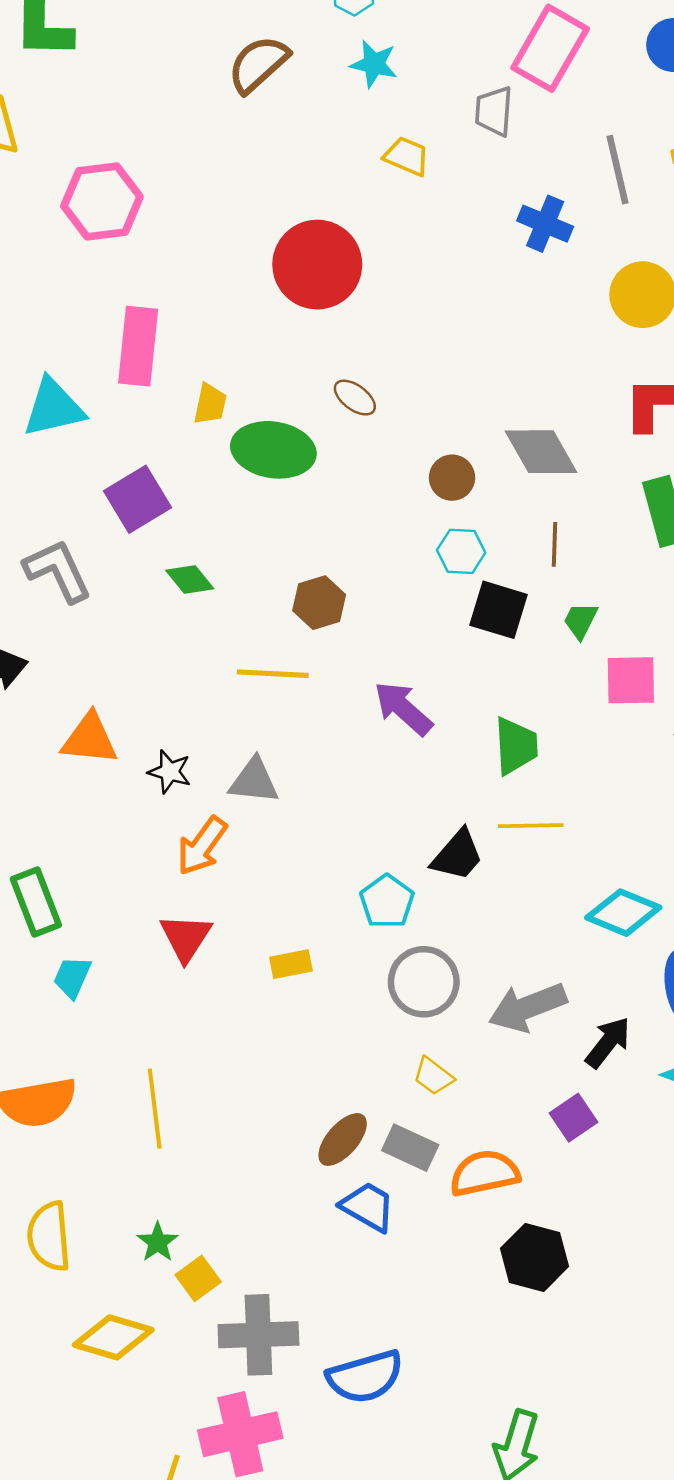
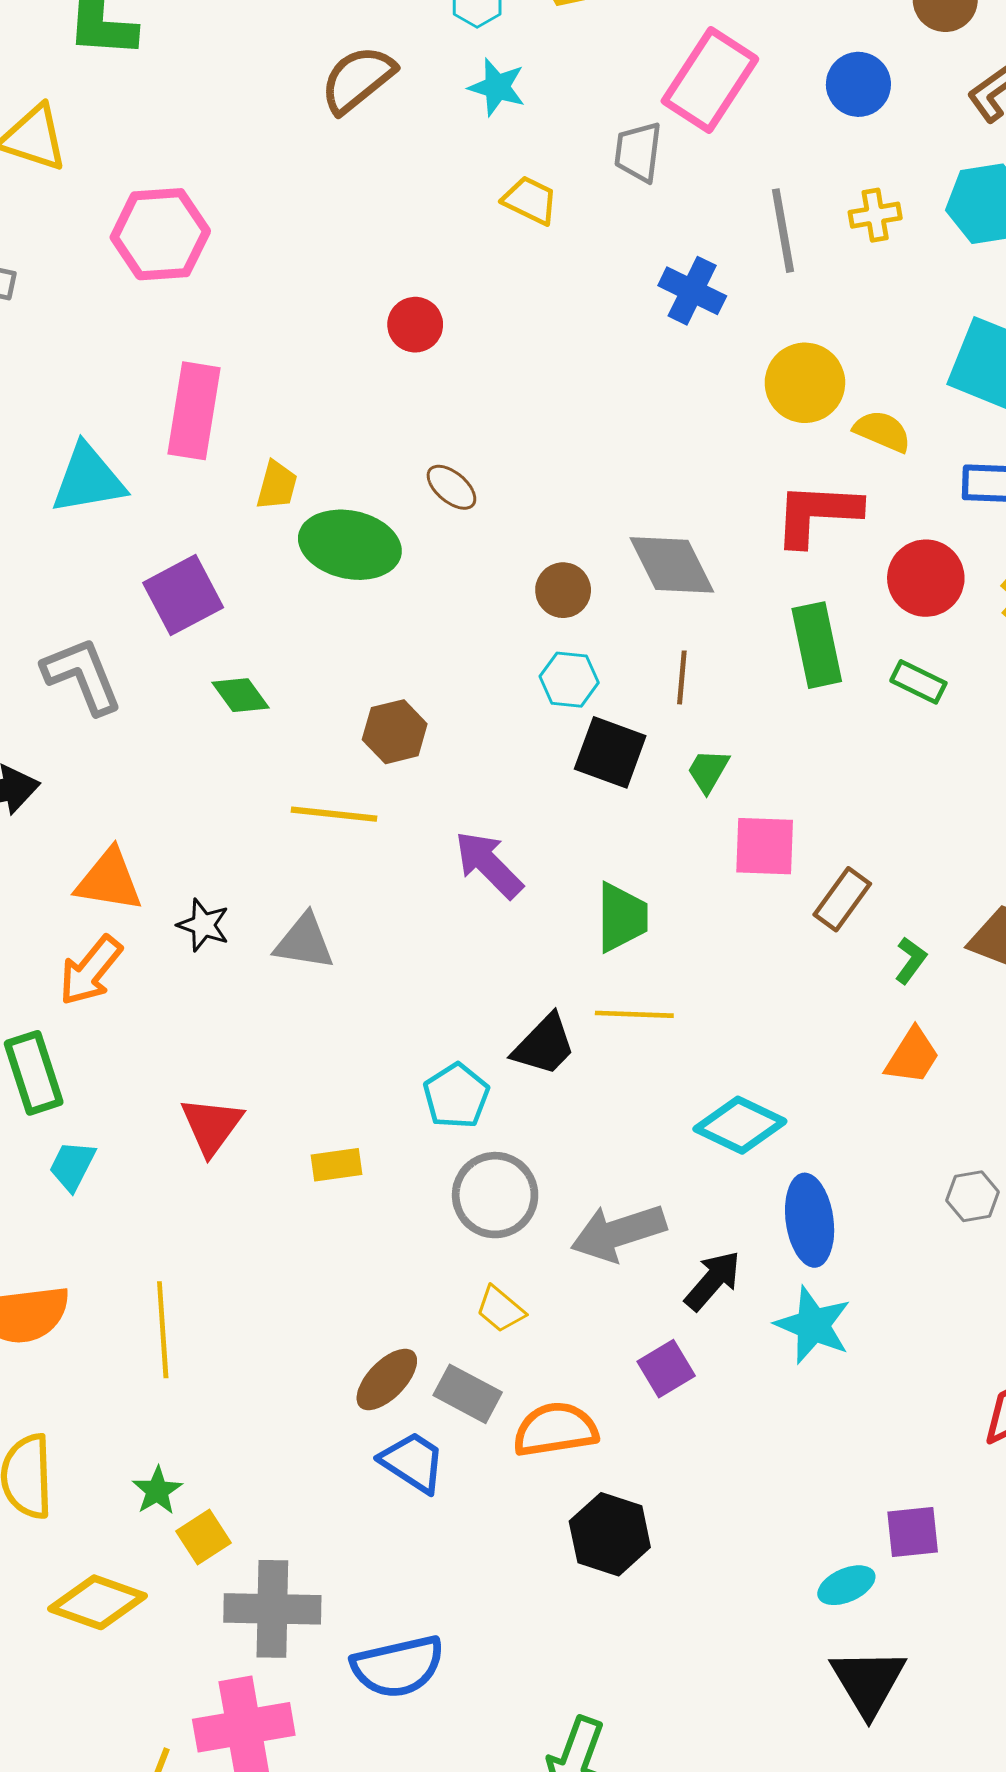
red circle: (317, 265) -> (415, 325), size x0.5
orange arrow: (202, 846) -> (90, 971), moved

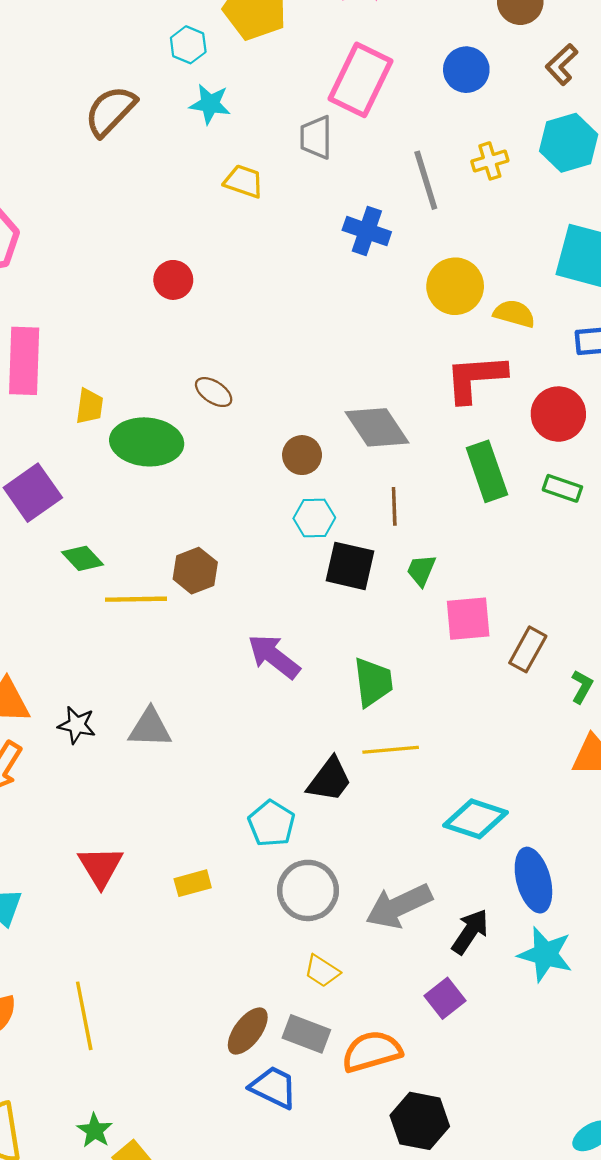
yellow line: (334, 814) -> (136, 599), moved

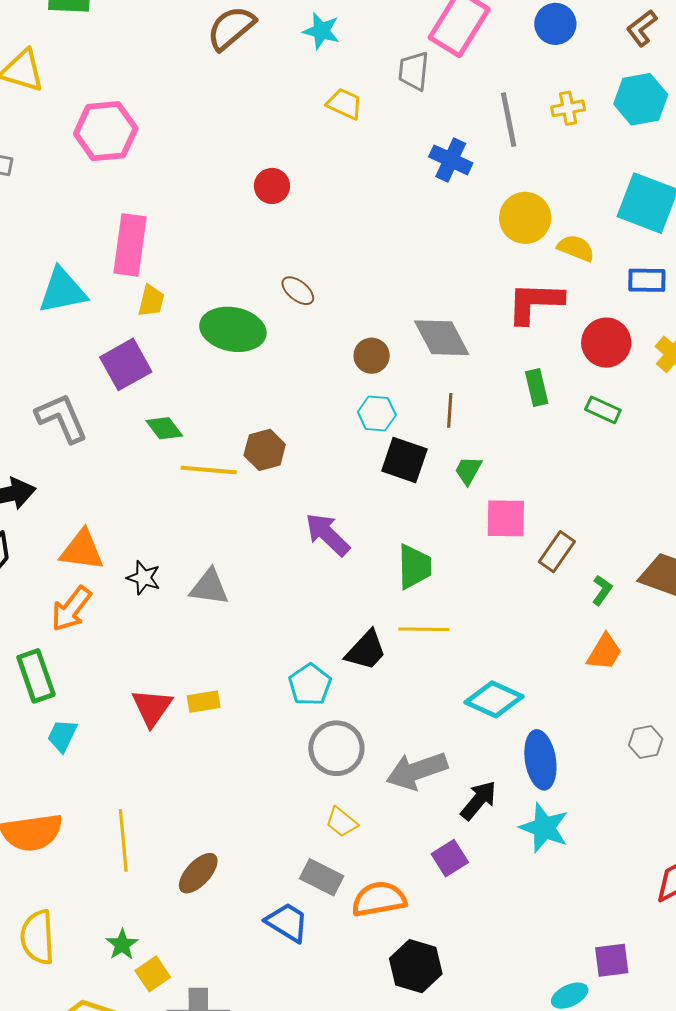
yellow trapezoid: (89, 406) -> (151, 301), moved
green rectangle: (487, 471) -> (537, 387), size x0.7
yellow rectangle: (193, 883) -> (204, 702), moved
brown ellipse: (248, 1031) -> (198, 873), moved

